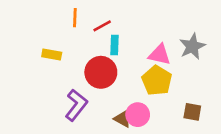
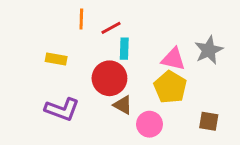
purple L-shape: (76, 105) -> (62, 109), moved, turned 72
brown triangle: (123, 119) -> (123, 105), moved

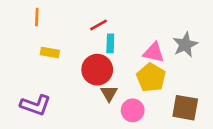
orange line: (81, 19) -> (37, 17), moved
brown triangle: (123, 105) -> (109, 93), turned 30
purple L-shape: (62, 109) -> (35, 105), moved
brown square: (209, 121) -> (185, 108), size x1.5

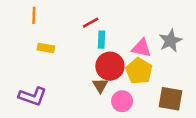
red circle: (97, 70) -> (110, 66), moved

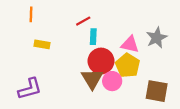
brown triangle: (100, 85) -> (92, 79), size x1.5
purple L-shape: (33, 96) -> (30, 89), turned -35
pink circle: (122, 101) -> (112, 81), moved

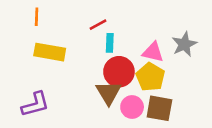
yellow rectangle: (42, 44) -> (50, 52), size x1.6
pink circle: (112, 81) -> (132, 107), moved
brown square: (157, 91) -> (159, 108), moved

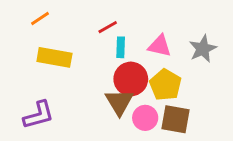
orange line: (37, 17) -> (40, 18), turned 54
pink triangle: (153, 52) -> (160, 46), moved

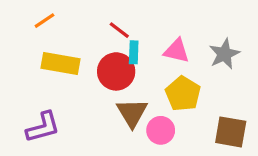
red line: (108, 27) -> (119, 30), turned 66
red circle: (131, 79) -> (116, 71), moved
brown square: (175, 119) -> (231, 132), moved

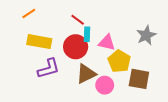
pink triangle: (177, 51) -> (107, 43), moved
brown triangle: (132, 113) -> (86, 74), turned 35
purple L-shape: (43, 127) -> (49, 69), moved
brown square: (231, 132) -> (139, 79), moved

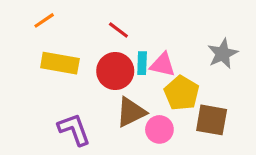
cyan rectangle: (87, 34) -> (142, 63), moved
purple L-shape: (49, 69) -> (74, 129), moved, turned -95

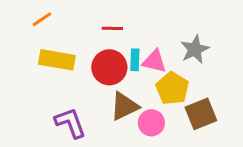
red line: (118, 30) -> (112, 28), turned -36
gray star: (223, 54) -> (195, 49), moved
brown square: (212, 120) -> (201, 114), turned -32

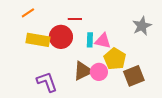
gray star: (195, 49) -> (142, 26), moved
red circle: (109, 67) -> (61, 37), moved
pink circle: (151, 123) -> (99, 72), moved

